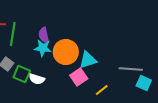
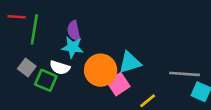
orange circle: (66, 52) -> (101, 70), moved
white semicircle: (37, 79) -> (60, 68), moved

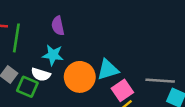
purple semicircle: (74, 31) -> (58, 26), moved
pink square: (118, 84) -> (122, 90), moved

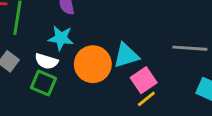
gray line: (160, 81) -> (190, 48), moved
green square: (27, 87) -> (44, 83), moved

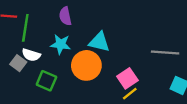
cyan triangle: (126, 55) -> (99, 42), moved, turned 30
white semicircle: (46, 61) -> (31, 55), moved

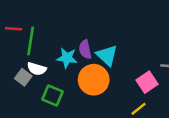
purple semicircle: (65, 16) -> (85, 49), moved
cyan triangle: (99, 42) -> (107, 55), turned 30
pink square: (127, 78) -> (147, 82), moved

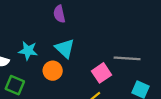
purple semicircle: (85, 49) -> (59, 14), moved
orange circle: (94, 80) -> (53, 71), size x0.7

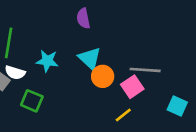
gray line: (127, 58) -> (145, 70), moved
orange circle: (53, 71) -> (103, 76), moved

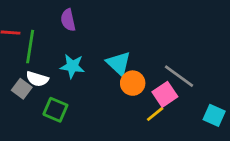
purple semicircle: (83, 18) -> (68, 20), moved
gray line: (145, 70) -> (179, 76), turned 32
yellow line: (123, 115) -> (155, 114), moved

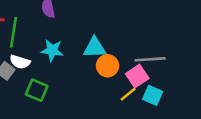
cyan triangle: (119, 63) -> (95, 48), turned -45
gray line: (179, 76) -> (150, 59), turned -40
cyan square: (214, 115) -> (153, 95), moved

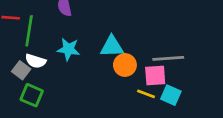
pink square: (137, 76) -> (155, 75), turned 30
green square: (37, 90) -> (32, 95), moved
yellow line: (128, 94) -> (146, 94), turned 60

